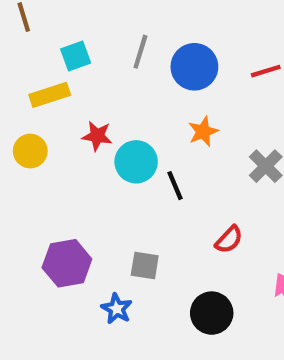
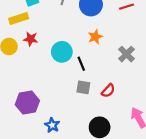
red star: (97, 136) -> (31, 39), moved
gray square: (145, 265) -> (83, 87), moved

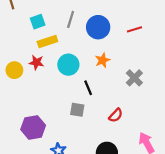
yellow rectangle: (19, 18) -> (47, 42), moved
cyan circle: (62, 52) -> (68, 65), moved
gray square: (83, 87) -> (77, 110), moved

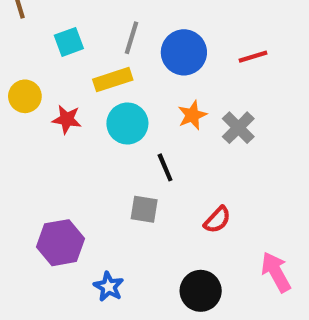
yellow rectangle: (47, 42) -> (113, 80), moved
yellow circle: (14, 70) -> (25, 96), moved
gray cross: (134, 78) -> (238, 128), moved

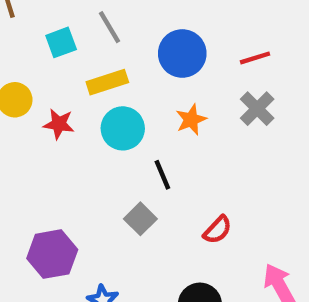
gray line: (132, 38) -> (110, 27), moved, turned -48
gray cross: (238, 128) -> (257, 109), moved
gray square: (144, 209) -> (140, 219), turned 36

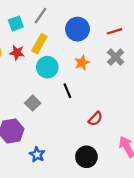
gray line: (110, 27) -> (41, 16), turned 66
yellow rectangle: (107, 82) -> (39, 44), turned -42
red star: (59, 124) -> (17, 53), moved
gray square: (140, 219) -> (33, 103), moved

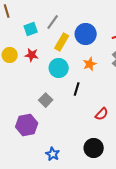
yellow rectangle: (39, 44) -> (62, 42), moved
black line: (67, 91) -> (77, 89), turned 40
blue star: (37, 155) -> (53, 154), moved

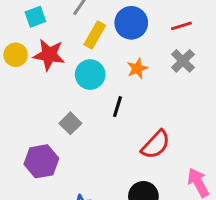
cyan square: (31, 29) -> (35, 17), moved
red star: (32, 55) -> (49, 55), size x1.5
red semicircle: (102, 114) -> (156, 145), size x1.5

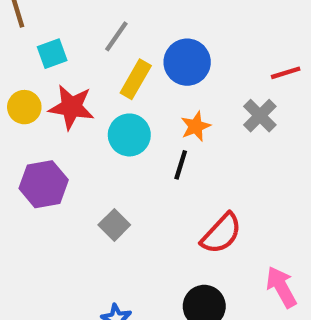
red line: (181, 26) -> (286, 73), moved
black line: (118, 107) -> (181, 165), moved
gray square: (70, 123) -> (114, 225), moved
purple hexagon: (41, 161) -> (44, 184), moved

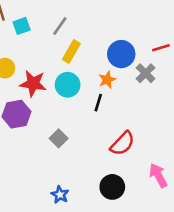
cyan square: (52, 54) -> (22, 26), moved
blue circle: (187, 62) -> (121, 54), moved
red star: (71, 107) -> (33, 83), moved

